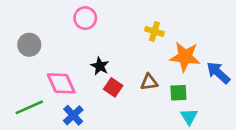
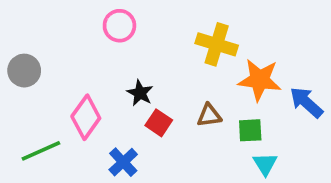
yellow cross: (154, 31) -> (217, 44), size x1.5
gray circle: (29, 45) -> (24, 71), moved
pink diamond: (61, 83) -> (86, 117), turned 60
blue cross: (73, 115) -> (123, 162), moved

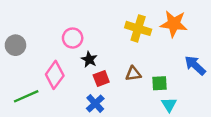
pink circle: (119, 26) -> (73, 38), moved
orange star: (260, 80) -> (174, 24), moved
red square: (159, 123) -> (101, 78), turned 35
blue cross: (123, 162) -> (95, 103), moved

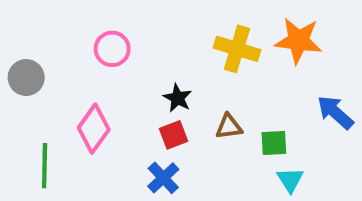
pink circle: (73, 38) -> (112, 49), moved
black star: (89, 59) -> (178, 98), moved
green line: (26, 96) -> (45, 166), turned -65

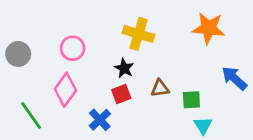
pink circle: (112, 49) -> (73, 48), moved
yellow cross: (237, 49) -> (138, 34), moved
green line: (45, 166) -> (31, 116), turned -36
blue cross: (163, 178) -> (100, 120), moved

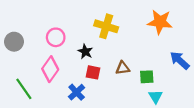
black star: (124, 68) -> (85, 52), moved
red square: (121, 94) -> (93, 72), turned 32

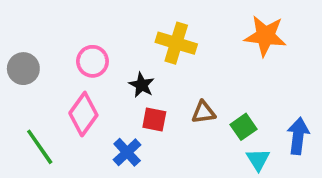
blue arrow: (180, 60) -> (298, 136), moved, turned 55
green square: (147, 77) -> (244, 127), turned -32

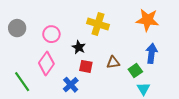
gray circle: (23, 69) -> (17, 28), moved
blue arrow: (298, 136) -> (152, 53), moved

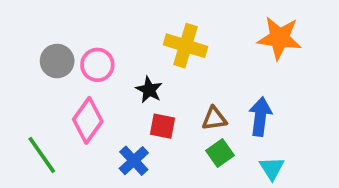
gray circle: (17, 28) -> (57, 61), moved
blue arrow: (152, 53) -> (260, 117), moved
green square: (135, 71) -> (220, 153), moved

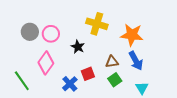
orange star: (279, 38) -> (132, 35), moved
blue arrow: (260, 117) -> (136, 61), turned 144
red square: (163, 126) -> (88, 74), moved, turned -32

